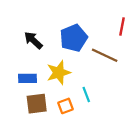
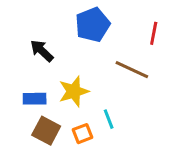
blue pentagon: (74, 38) -> (93, 25), moved
brown square: (37, 104) -> (46, 131), turned 35

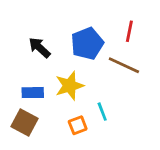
blue pentagon: (93, 25) -> (87, 43), moved
red line: (154, 33) -> (129, 31), moved
brown square: (46, 131) -> (25, 122), moved

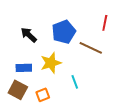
red line: (129, 31) -> (105, 23), moved
orange square: (78, 125) -> (43, 95), moved

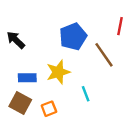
black arrow: (29, 35) -> (16, 40), moved
brown line: (91, 48) -> (104, 55), turned 30

